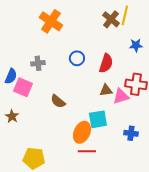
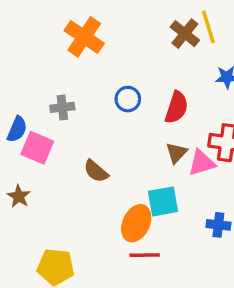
yellow line: (125, 15) -> (208, 27), turned -30
brown triangle: (106, 90) -> (176, 153), turned -40

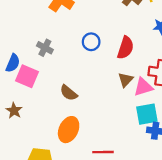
gray cross: (62, 107) -> (45, 48), turned 35
cyan square: (163, 201) -> (147, 114), moved
orange ellipse: (136, 223) -> (69, 130), moved

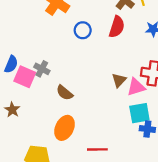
blue circle: (91, 42) -> (83, 30), moved
gray cross: (45, 48) -> (42, 69), moved
red semicircle: (126, 48) -> (117, 27), moved

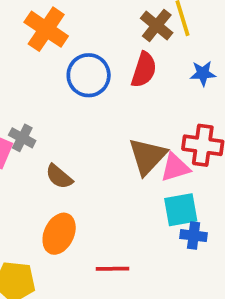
blue circle: (83, 30) -> (89, 75), size x1.5
brown triangle: (119, 80) -> (148, 156), size x1.6

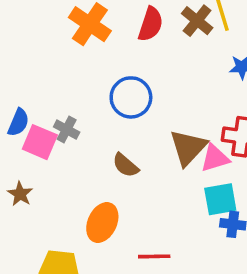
red semicircle: (144, 70) -> (151, 24), moved
blue circle: (89, 75) -> (131, 97), moved
brown semicircle: (59, 177) -> (126, 165), moved

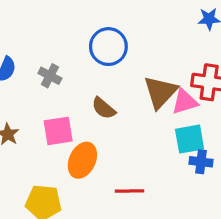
pink square: (40, 142) -> (58, 131), moved, turned -32

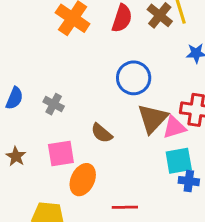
blue circle: (108, 47) -> (134, 78), moved

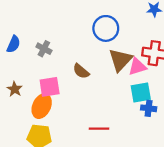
orange ellipse: (83, 180) -> (42, 106), moved

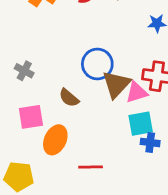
blue circle: (106, 28) -> (97, 64), moved
orange ellipse: (42, 106) -> (55, 140), moved

